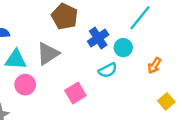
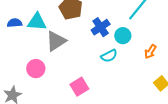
cyan triangle: (16, 60) -> (37, 22), moved
pink square: (75, 93) -> (79, 87), moved

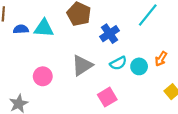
cyan circle: (123, 36) -> (139, 66), moved
gray triangle: (56, 41) -> (82, 65), moved
pink square: (79, 87) -> (107, 97), moved

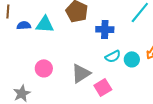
blue cross: (110, 34) -> (105, 29), turned 36
gray triangle: (82, 65) -> (81, 73), moved

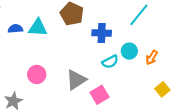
cyan circle: (132, 59) -> (129, 51), moved

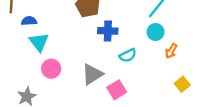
cyan triangle: (38, 28) -> (39, 42), moved, turned 48
blue cross: (102, 33) -> (108, 31), moved
cyan circle: (129, 51) -> (156, 32), moved

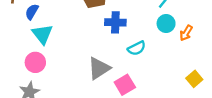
blue semicircle: (29, 21) -> (32, 12), turned -56
orange arrow: (171, 51) -> (186, 33), moved
pink circle: (51, 69) -> (35, 62), moved

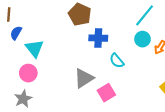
blue semicircle: (32, 12) -> (16, 33), moved
cyan semicircle: (137, 48) -> (117, 61), turned 77

